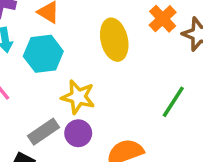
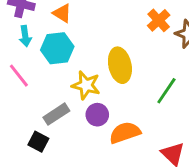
yellow ellipse: (114, 40) -> (120, 65), moved
purple circle: (78, 133) -> (97, 115), moved

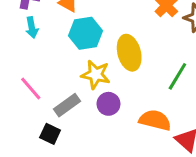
cyan hexagon: (57, 48) -> (85, 33), moved
pink line: (19, 76) -> (31, 88), moved
orange semicircle: (125, 133) -> (155, 120), moved, turned 36

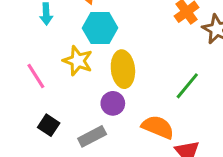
yellow ellipse: (129, 53) -> (123, 69), moved
yellow star: (96, 75) -> (78, 61), moved
gray rectangle: (67, 105) -> (92, 136), moved

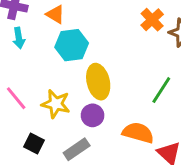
yellow star: (78, 61) -> (56, 104), moved

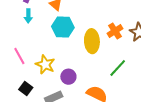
orange cross: (152, 20) -> (115, 31), moved
yellow ellipse: (98, 82) -> (92, 41), moved

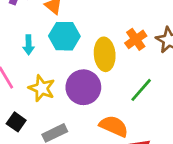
cyan arrow: (28, 16) -> (29, 45), moved
purple circle: (68, 77) -> (83, 87), moved, size x1.6

